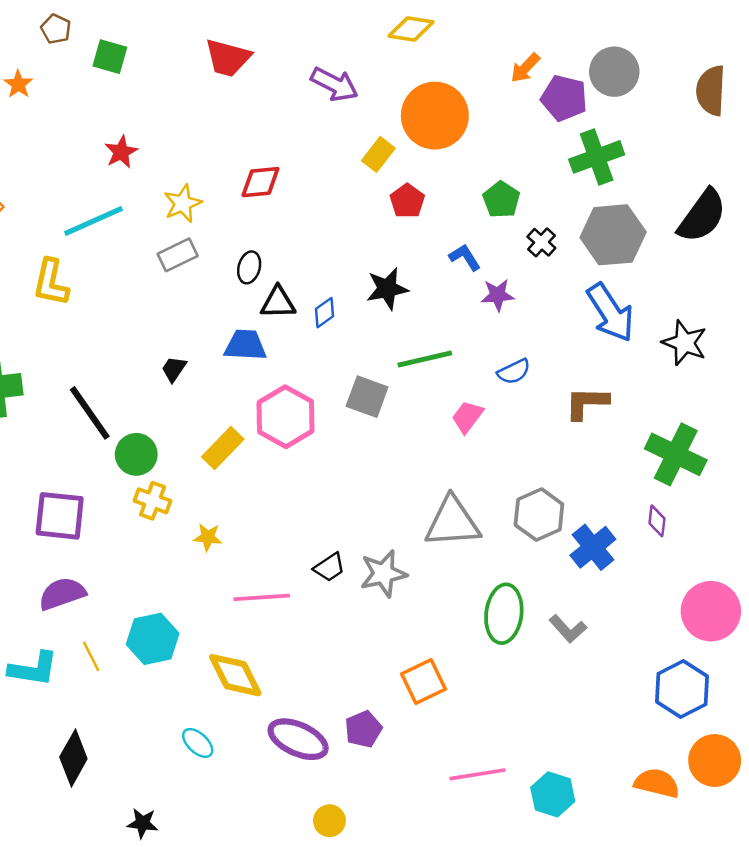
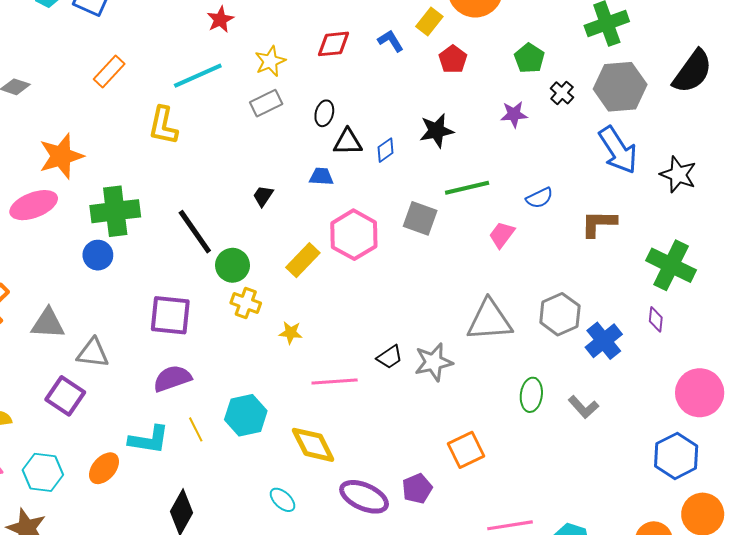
blue L-shape: (465, 257) -> (391, 41), moved
purple star: (498, 295) -> (514, 114), moved
blue trapezoid: (245, 345) -> (321, 177), size x0.7
green ellipse: (504, 614) -> (531, 395), size x0.7

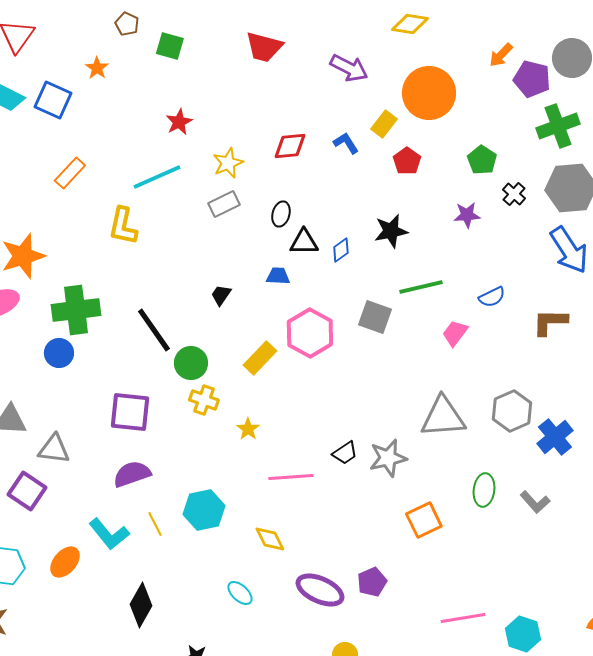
yellow star: (291, 333) -> (248, 429), turned 30
cyan L-shape: (149, 440) -> (109, 534), turned 42
yellow diamond: (313, 445) -> (270, 539), size x0.7
orange square: (466, 450) -> (424, 520), moved

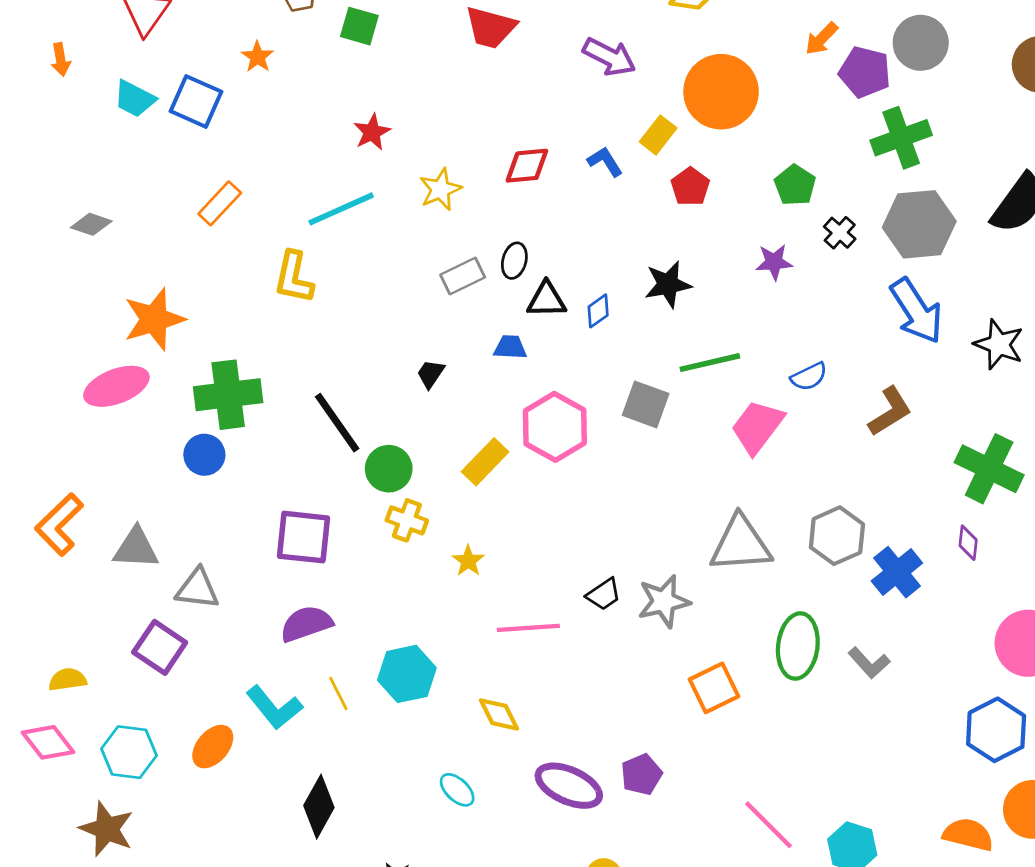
gray rectangle: (224, 204) -> (463, 276), moved
brown L-shape: (550, 322) -> (890, 411), turned 147
pink trapezoid: (455, 333) -> (757, 427), size x1.5
green ellipse: (484, 490) -> (798, 646), size x1.4
pink line: (463, 618) -> (768, 825), turned 54

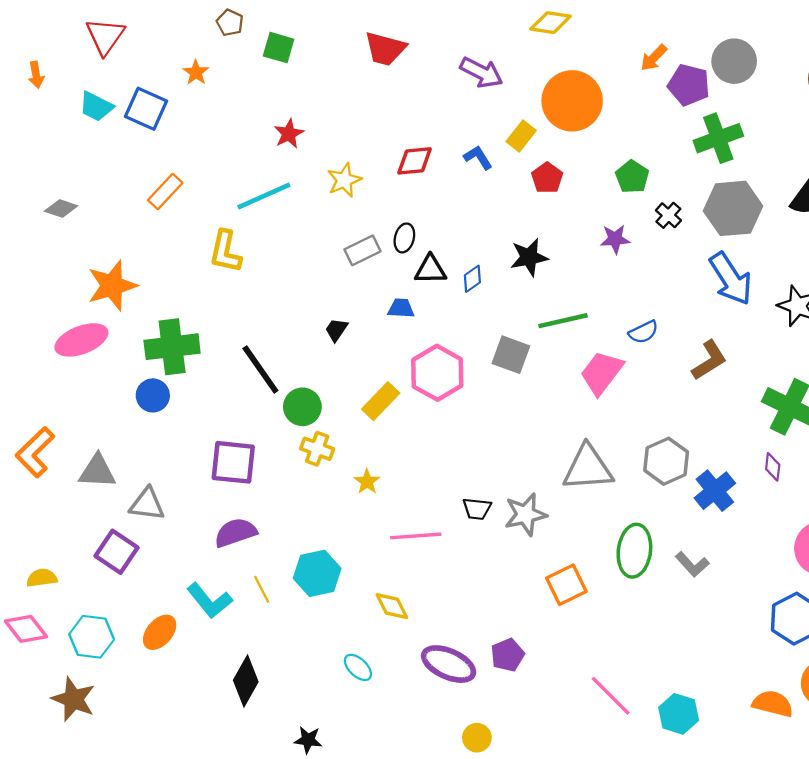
black trapezoid: (604, 594) -> (477, 509), turned 40

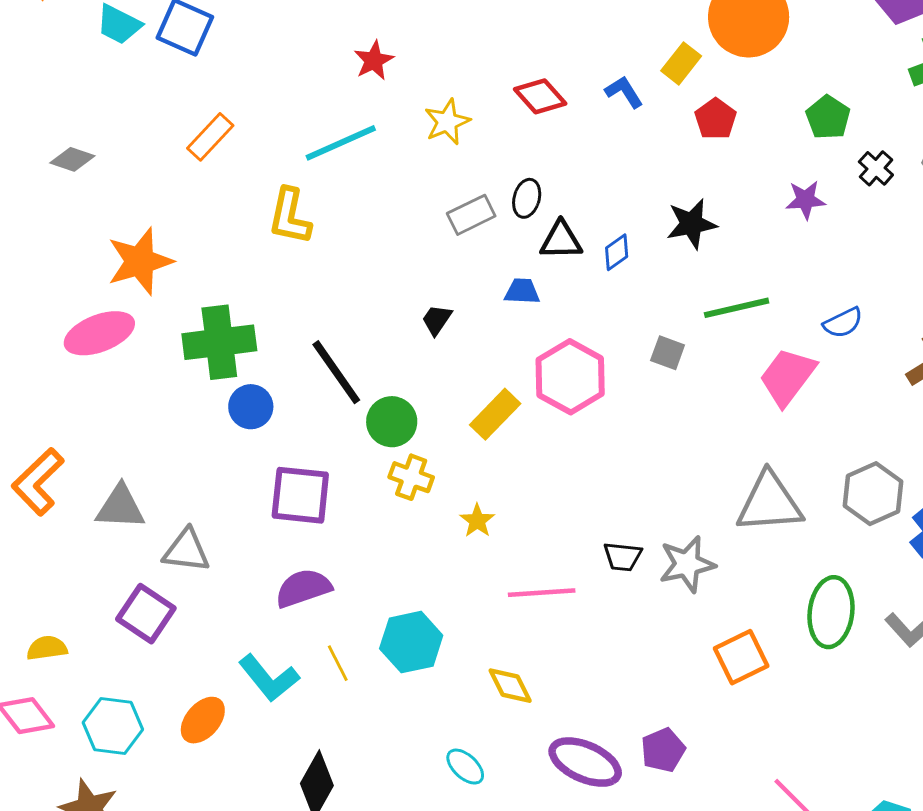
red diamond: (415, 161) -> (540, 96), turned 54
gray square: (511, 355) -> (668, 353), size x0.7
blue circle: (153, 395) -> (251, 407), moved

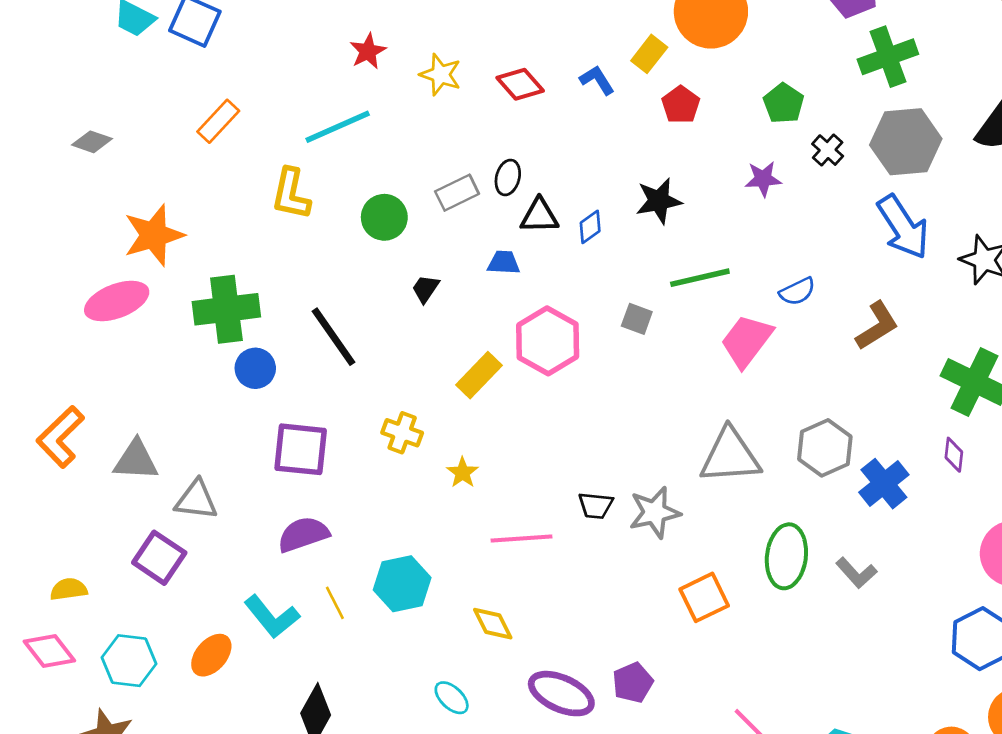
yellow star: (447, 122) -> (441, 75), moved, turned -30
green circle: (392, 422) -> (384, 217), moved

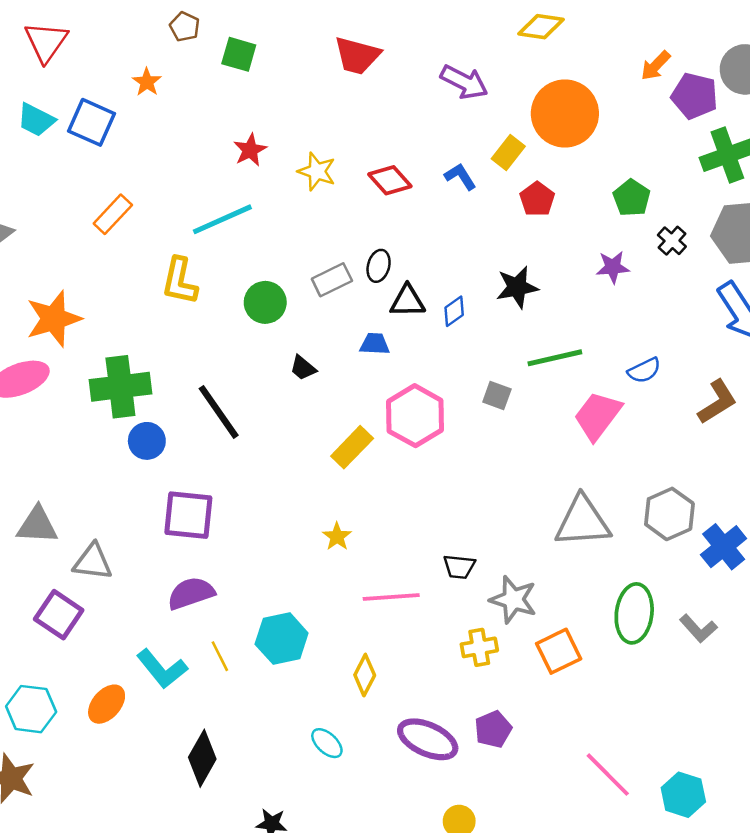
black trapezoid: (425, 289) -> (303, 368), turned -84
yellow cross: (402, 433) -> (479, 647), moved, turned -30
gray star: (655, 512) -> (513, 600), moved, turned 30
yellow diamond: (493, 624) -> (365, 675), turned 54

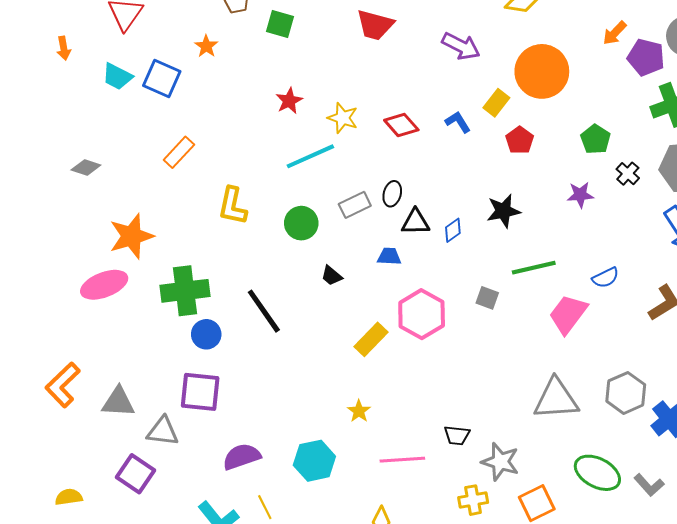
cyan line: (222, 219) -> (310, 156), moved
purple square: (188, 515) -> (200, 392), moved
green ellipse: (634, 613) -> (597, 473), turned -69
cyan hexagon: (282, 639) -> (314, 461), moved

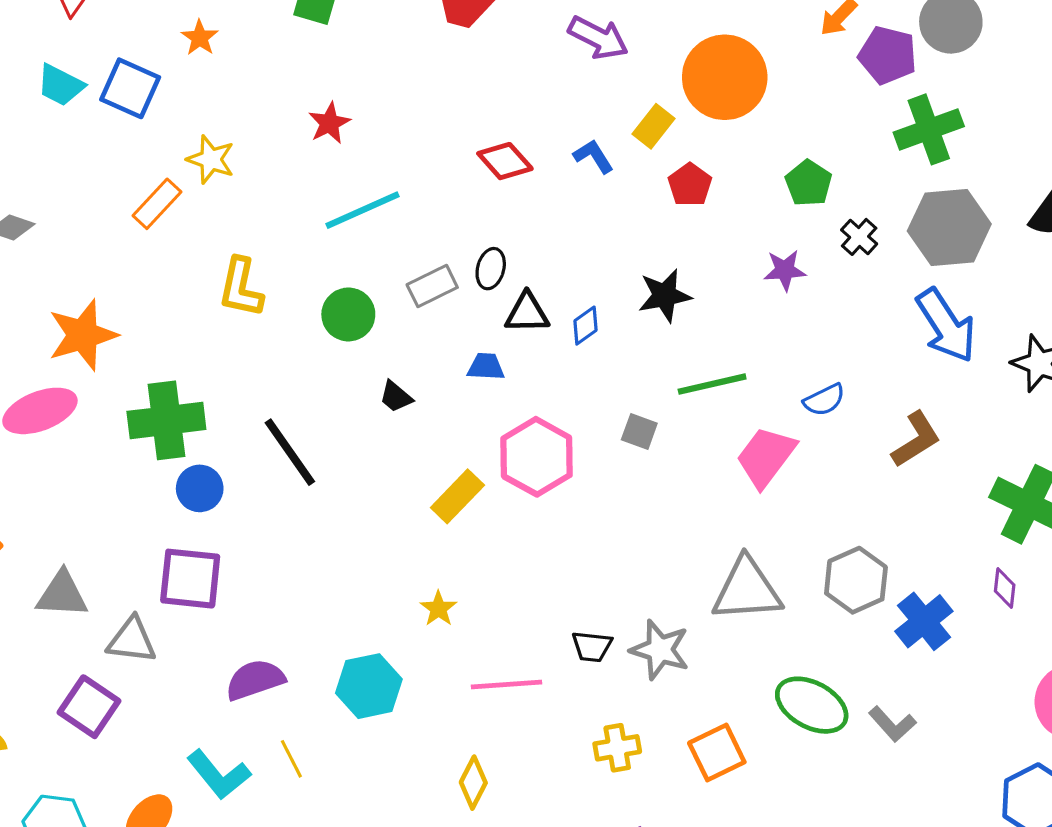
yellow star: (343, 118) -> (211, 159), moved
gray star: (500, 462) -> (660, 650), moved

